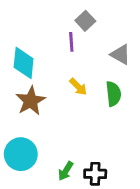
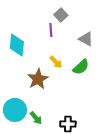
green semicircle: (113, 94) -> (81, 67), turned 54
brown star: (31, 101) -> (38, 79), moved
green arrow: (66, 171) -> (36, 118), moved, turned -72

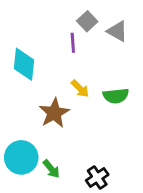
gray triangle: (86, 39) -> (117, 31), moved
green semicircle: (81, 67) -> (116, 96), turned 36
black cross: (68, 124) -> (97, 178), turned -35

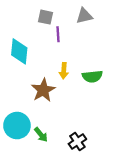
gray square: (87, 21) -> (45, 17), moved, turned -35
gray triangle: (117, 31) -> (84, 16), moved, turned -42
yellow arrow: (80, 89) -> (64, 71), turned 49

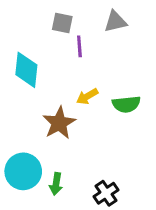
yellow arrow: (64, 71) -> (87, 96), turned 56
green arrow: (41, 135) -> (56, 184), turned 49

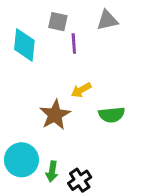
cyan diamond: (26, 70) -> (24, 45), moved
green semicircle: (126, 104) -> (112, 115), moved
black cross: (106, 193) -> (80, 180), moved

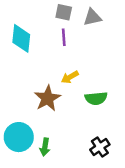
gray square: (58, 22) -> (64, 12), moved
black cross: (80, 180) -> (100, 147), moved

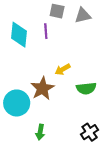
purple line: (64, 37) -> (46, 31), moved
cyan circle: (19, 137) -> (17, 103), moved

